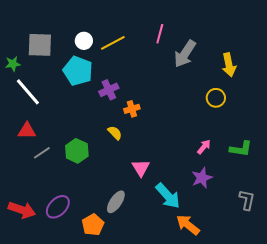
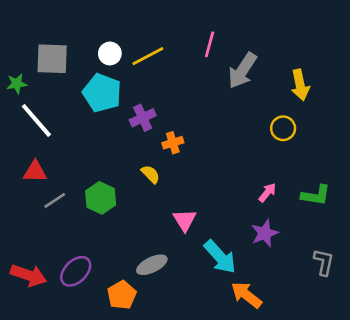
gray ellipse: (116, 202) -> (152, 265), turned 30

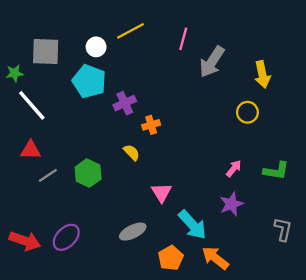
yellow line: (148, 56) -> (130, 31), moved
orange pentagon: (122, 295) -> (171, 258), moved

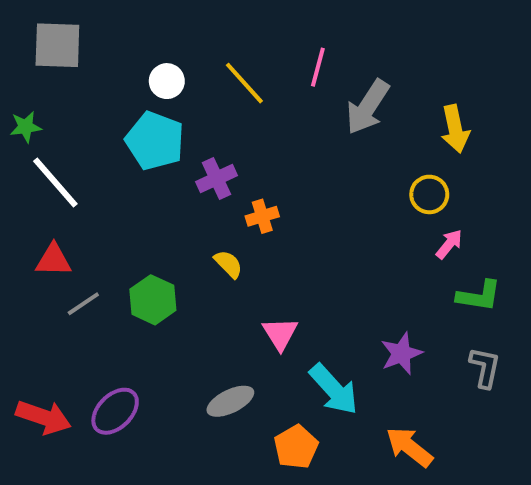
yellow line: (130, 31) -> (244, 83), moved, turned 76
gray square: (46, 51) -> (57, 45), moved
pink arrow: (234, 168) -> (449, 244), moved
gray L-shape: (283, 229) -> (485, 367), moved
orange arrow: (215, 258) -> (409, 447), moved

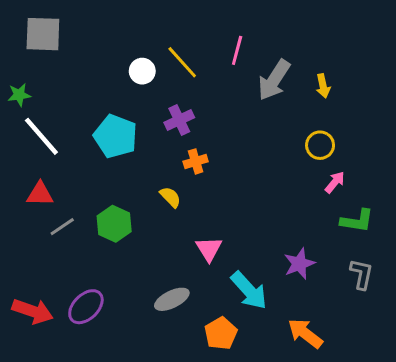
white circle: (167, 81) -> (142, 71), moved
yellow arrow: (455, 129) -> (323, 86), moved, size x0.7
cyan pentagon: (155, 141) -> (116, 136), moved
purple cross: (217, 179) -> (179, 120), moved

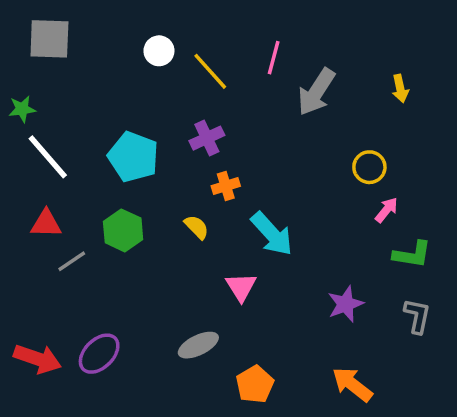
white circle: (142, 71) -> (159, 51), moved
yellow arrow: (323, 86) -> (400, 88), moved
green hexagon: (114, 224) -> (123, 230), moved
cyan arrow: (249, 290) -> (272, 234), moved

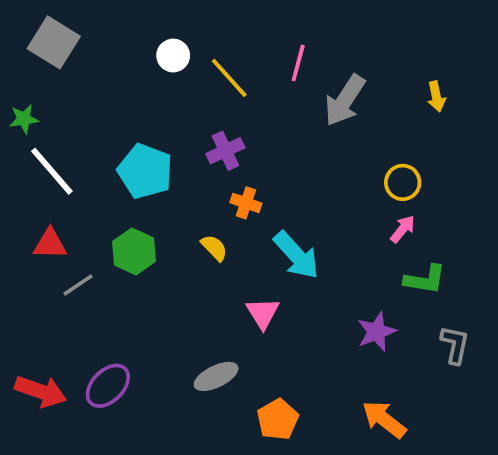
gray square: (49, 39) -> (54, 42), turned 30
orange cross: (226, 186) -> (246, 203), turned 36
pink arrow: (387, 210) -> (403, 229), moved
green L-shape: (412, 254) -> (425, 279), moved

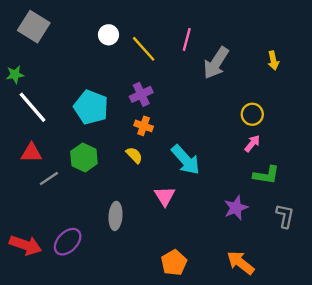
orange cross: (246, 203) -> (144, 126), moved
gray ellipse: (216, 376) -> (116, 216), moved, turned -60

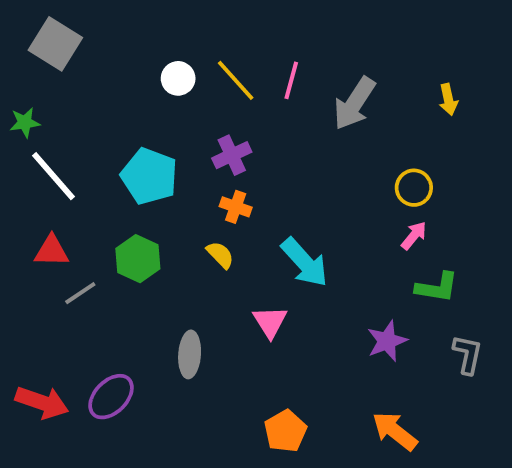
white circle: (108, 35) -> (178, 78), moved
pink line: (187, 39) -> (291, 80), moved

